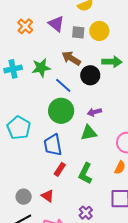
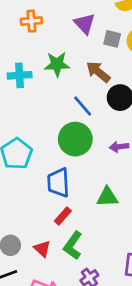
orange cross: (25, 26) -> (31, 21), moved, turned 35
green star: (41, 68) -> (57, 64), moved
green triangle: (89, 133) -> (107, 197), moved
green L-shape: (85, 173) -> (73, 245), moved

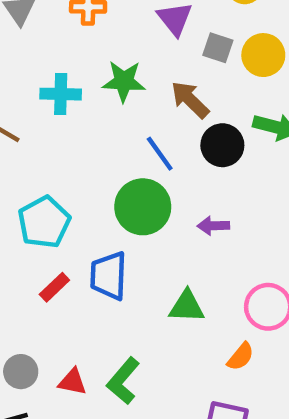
red rectangle: (63, 216) -> (54, 287), moved
red triangle: (42, 249) -> (72, 382), turned -36

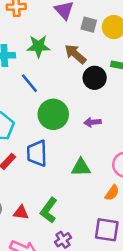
blue line: (160, 154) -> (29, 83), moved

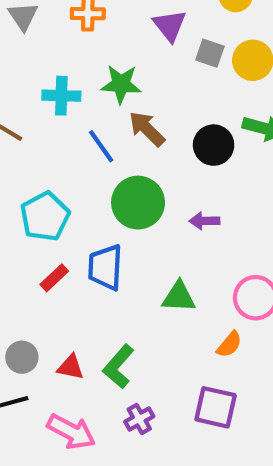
brown arrow: (75, 54) -> (147, 129), moved

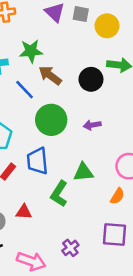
gray square: (210, 53) -> (81, 14), moved
red triangle: (71, 367) -> (24, 212), moved
green L-shape: (118, 367) -> (59, 194), moved

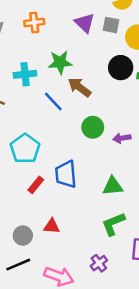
black circle: (91, 79) -> (121, 68), moved
green circle: (51, 120) -> (93, 127), moved, size x0.7
green L-shape: (59, 194) -> (113, 224), moved, turned 35

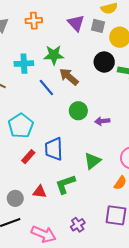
green triangle: (113, 186) -> (92, 161), turned -36
green L-shape: (113, 224) -> (65, 184), moved

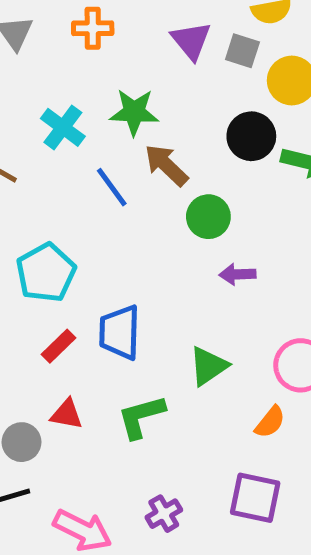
cyan cross: (24, 64) -> (63, 127), turned 36
green circle: (78, 111) -> (208, 217), moved
red triangle: (40, 192) -> (67, 414), moved

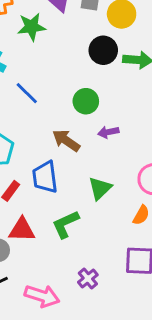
green star: (134, 112) -> (31, 27), moved
brown arrow: (166, 165) -> (66, 141), moved
red triangle: (67, 414) -> (22, 230), size x1.4

